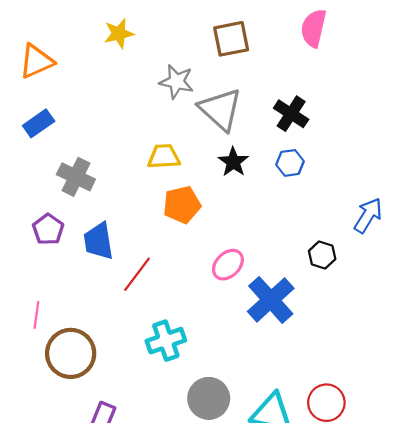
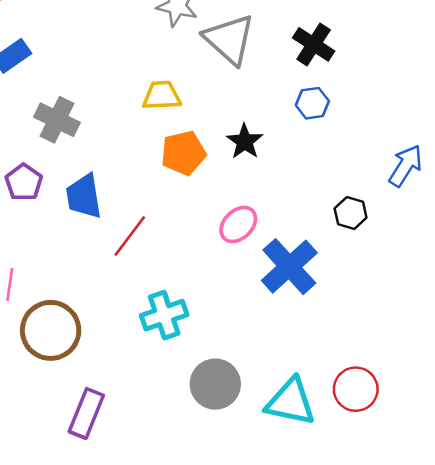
black star: (233, 162) -> (245, 141), moved

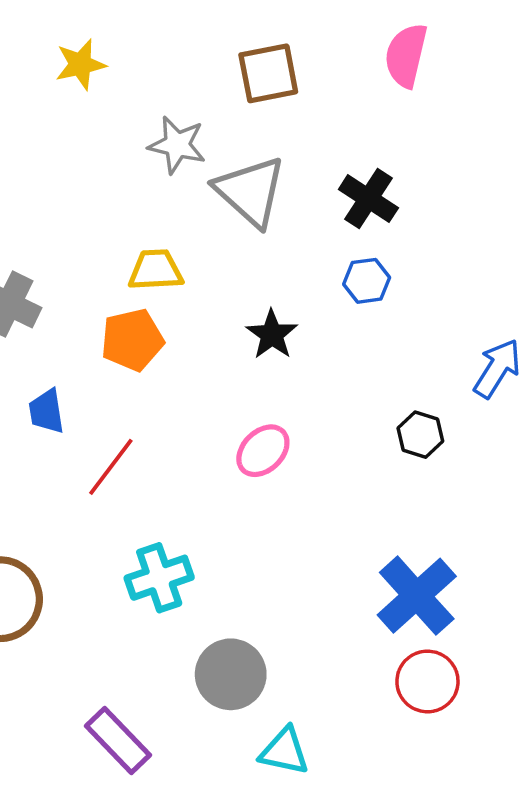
orange pentagon: (183, 153) -> (132, 340), moved
blue trapezoid: (84, 196) -> (46, 411), size x0.7
blue cross: (289, 267) -> (417, 596), moved
cyan triangle: (291, 402) -> (284, 751), moved, size x0.7
purple rectangle: (86, 413) -> (118, 740), moved, turned -66

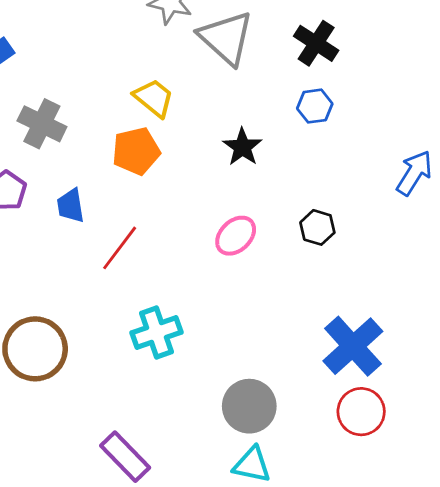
yellow trapezoid: (156, 270) -> (154, 98), turned 42
black hexagon: (420, 435) -> (317, 227), moved
gray circle: (231, 674) -> (249, 406), moved

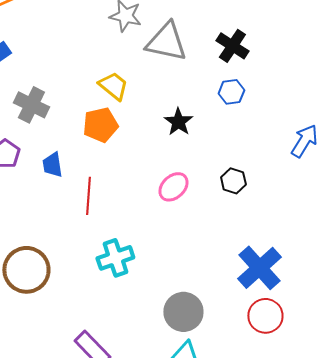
gray triangle: (226, 38) -> (166, 42), turned -30
red line: (120, 248) -> (88, 196), turned -33

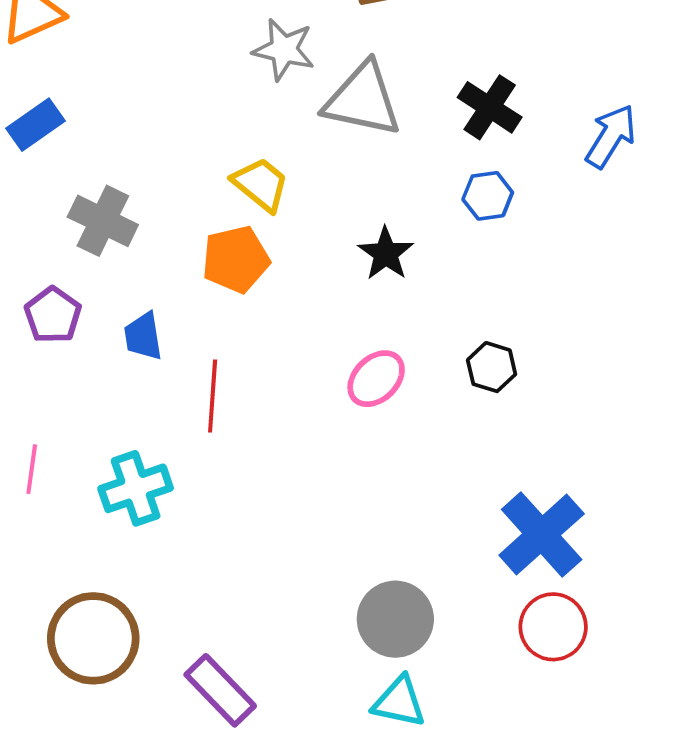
blue arrow: (304, 141) -> (611, 136), moved
cyan cross: (115, 258) -> (136, 488), moved
brown circle: (26, 270) -> (93, 638), moved

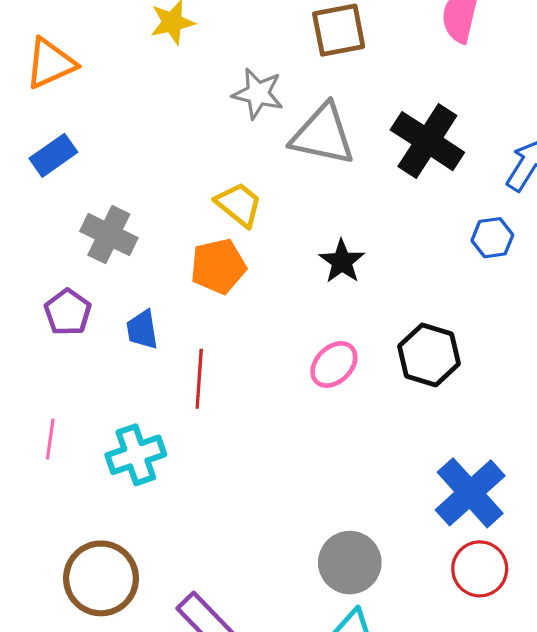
black cross: (490, 107) -> (427, 141), size x1.4
blue hexagon: (488, 196) -> (492, 238), moved
black hexagon: (492, 367) -> (429, 355), size x1.5

